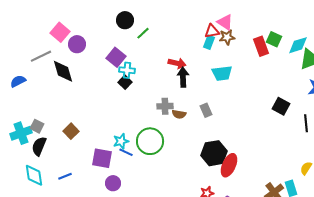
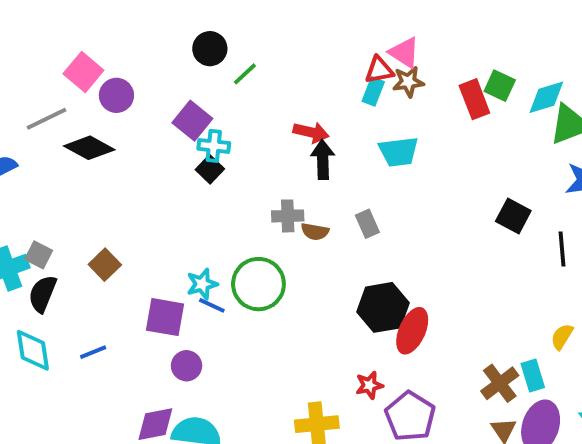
black diamond: (63, 71) -> (89, 148), turned -45

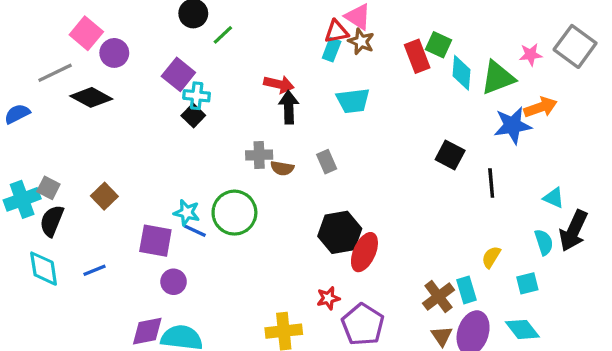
brown star: (408, 82) -> (361, 41), turned 30
cyan diamond: (546, 97) -> (462, 73), moved, turned -68
cyan star: (202, 284) -> (187, 213), turned 30

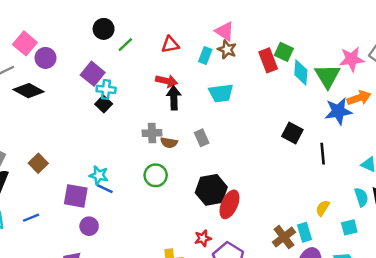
red triangle: (336, 32) -> (170, 45), moved
pink star: (531, 55) -> (352, 59), size x1.5
green triangle: (498, 78) -> (327, 76), turned -40
green circle: (234, 213) -> (156, 175), moved, size x0.7

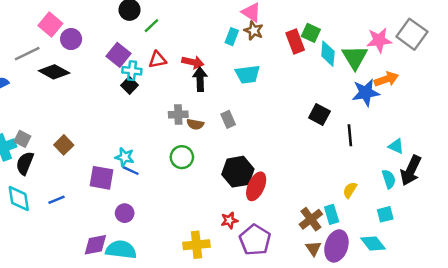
red triangle: (170, 45) -> (158, 60), moved
purple circle: (89, 226) -> (125, 213), moved
cyan square: (349, 227) -> (385, 214), moved

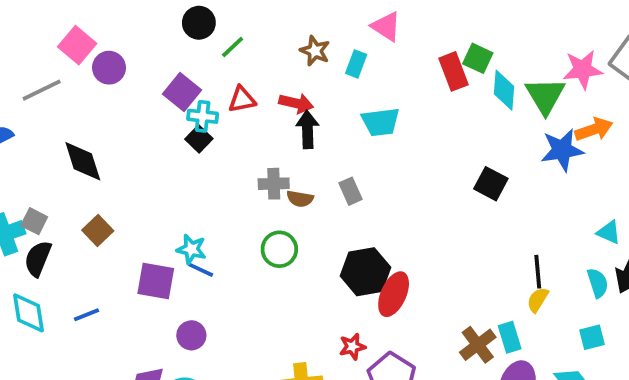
brown star: (254, 31) -> (315, 51), moved
black diamond: (54, 72) -> (83, 161), moved, turned 44
black line: (350, 135) -> (538, 272), moved

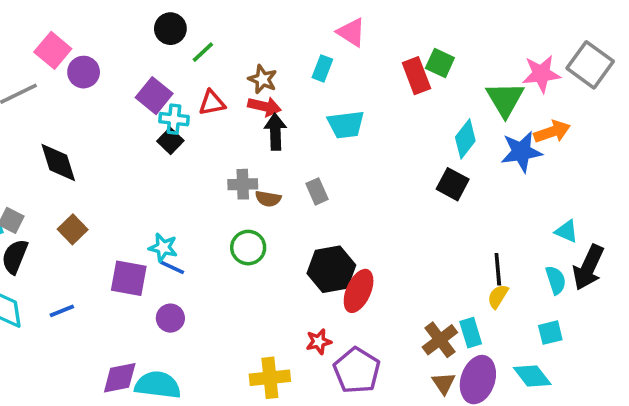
brown star: (315, 51) -> (263, 79), moved
cyan diamond: (504, 90) -> (465, 139), moved, turned 33
purple circle: (191, 335) -> (170, 318), moved

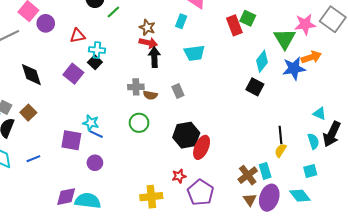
purple square: (154, 96) -> (73, 74), moved
red triangle: (212, 103) -> (77, 36), moved
brown square: (73, 229) -> (28, 113), moved

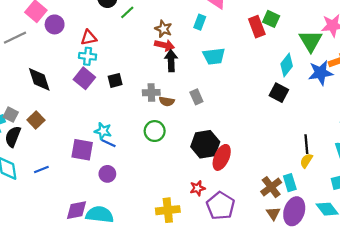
cyan cross: (97, 50) -> (88, 56), moved
black square: (95, 62) -> (115, 80), moved, turned 32

